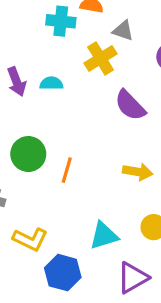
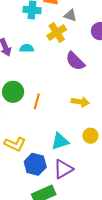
purple triangle: (133, 278) -> (63, 169), moved

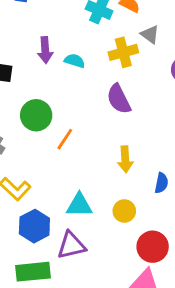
purple semicircle: (75, 61) -> (119, 99), moved
yellow arrow: (80, 102) -> (125, 159), turned 60

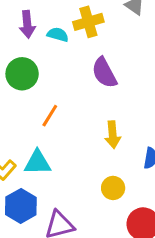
yellow cross: (123, 52) -> (88, 22), moved
green circle: (36, 115) -> (22, 74), moved
cyan triangle: (79, 205) -> (37, 163), moved

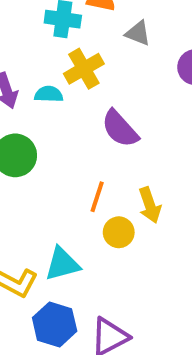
orange line: (50, 116) -> (97, 197), moved
yellow circle: (113, 188) -> (119, 232), moved

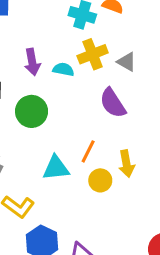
gray triangle: (138, 33) -> (127, 62), moved
cyan triangle: (62, 264) -> (56, 168), moved

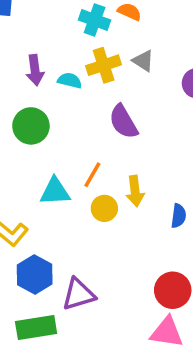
gray triangle: (127, 62) -> (143, 61), moved

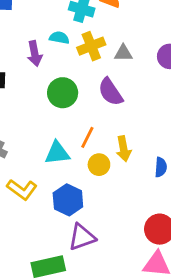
gray triangle: (143, 61) -> (123, 53), moved, turned -30
cyan semicircle: (70, 80) -> (59, 38), moved
green circle: (31, 126) -> (63, 93), moved
blue hexagon: (35, 275) -> (68, 200), moved

